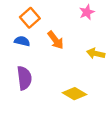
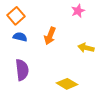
orange square: (30, 18) -> (16, 16), moved
orange arrow: (56, 40) -> (50, 36), turned 60

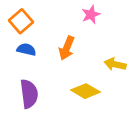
pink star: (78, 11) -> (91, 14), moved
yellow diamond: (67, 84) -> (85, 91), moved

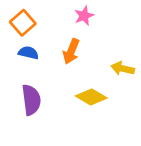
pink star: (91, 14) -> (84, 16), moved

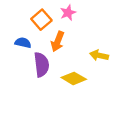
orange square: (23, 23) -> (41, 20), moved
purple semicircle: (31, 100) -> (41, 65), moved

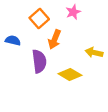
pink star: (68, 13) -> (73, 12), moved
blue semicircle: (23, 43) -> (13, 40), moved

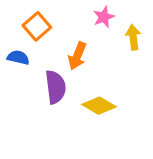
orange square: (39, 19) -> (37, 26), moved
yellow arrow: (94, 53) -> (133, 37), moved, turned 70

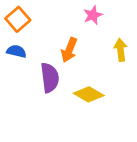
orange square: (37, 26) -> (18, 19), moved
yellow arrow: (133, 37) -> (121, 50), moved

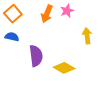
orange arrow: (69, 50) -> (47, 14), moved

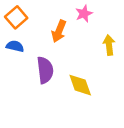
orange arrow: (47, 14) -> (59, 31), moved
yellow diamond: (64, 68) -> (80, 85), turned 40

